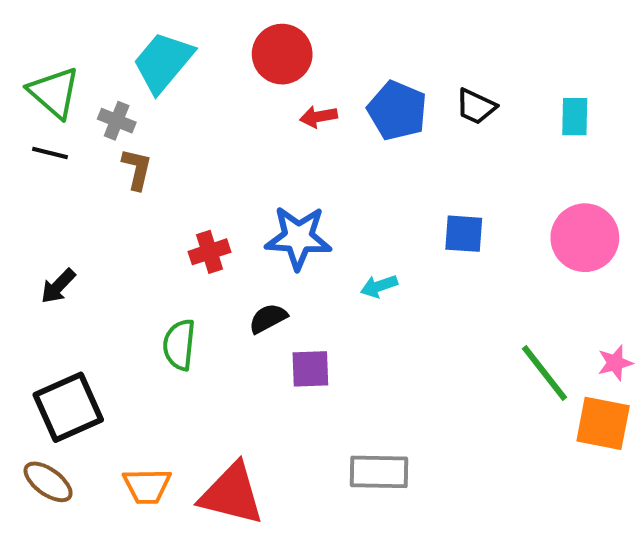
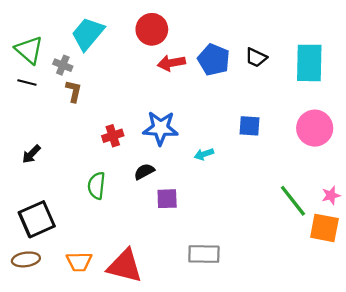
red arrow: (318, 117) -> (171, 63), size x1.4
cyan rectangle: (575, 117) -> (309, 63), size x1.8
brown ellipse: (48, 482) -> (26, 259), turned -44

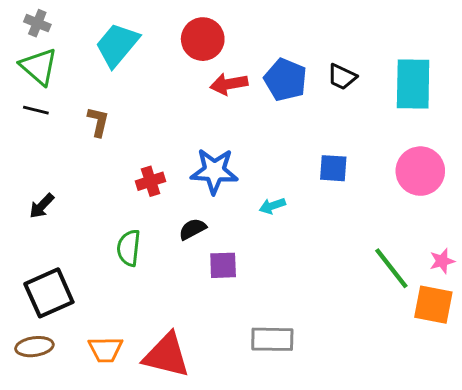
gray cross: (63, 65) -> (37, 23), moved

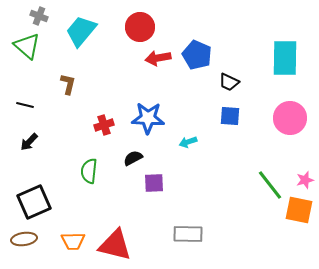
gray cross: (37, 23) -> (39, 16), moved
black trapezoid: (342, 77) -> (229, 82), moved
black line: (36, 110) -> (25, 105), moved

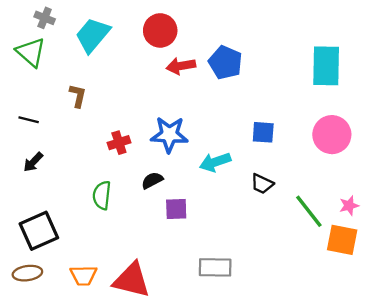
black trapezoid: (229, 82) -> (262, 184), moved
cyan arrow: (188, 142) -> (215, 162), size x1.5

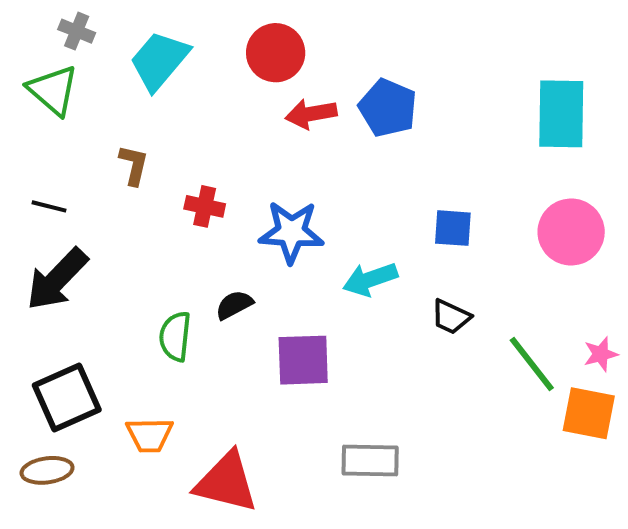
red cross: (119, 143) -> (205, 206), moved, turned 30
black arrow: (33, 162) -> (57, 279), size x1.8
black semicircle: (152, 180) -> (234, 305), moved
purple square: (176, 209) -> (303, 360), size x1.4
orange trapezoid: (84, 275) -> (149, 435), moved

